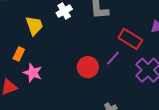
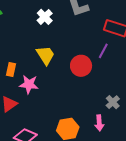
yellow trapezoid: (34, 26) -> (45, 55), moved

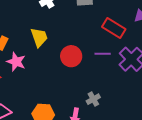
purple line: (103, 51) -> (103, 54), moved, turned 49

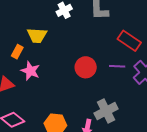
yellow trapezoid: (39, 37) -> (37, 35), moved, turned 110
gray cross: (93, 99) -> (106, 111), size x1.6

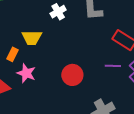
red circle: (86, 67) -> (72, 75), moved

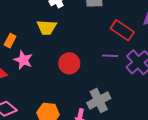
yellow trapezoid: (32, 38) -> (47, 27), moved

